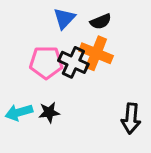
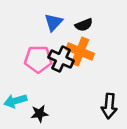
black star: (49, 112) -> (40, 114), moved

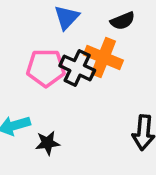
black semicircle: (84, 25) -> (123, 21), moved

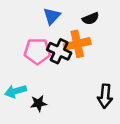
orange cross: (103, 58) -> (77, 44), turned -35

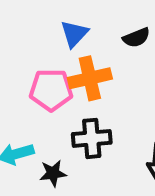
orange cross: (77, 44) -> (90, 78), moved
black cross: (59, 51) -> (92, 138), moved, turned -30

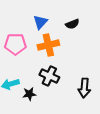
pink pentagon: (51, 90) -> (15, 44), moved
black cross: (92, 138) -> (49, 76), turned 30

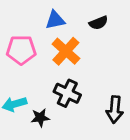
blue triangle: (40, 22) -> (55, 20), turned 35
orange cross: (48, 45) -> (66, 51), turned -35

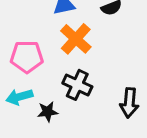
pink pentagon: (21, 50) -> (27, 57), moved

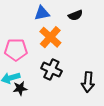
black star: (48, 112) -> (20, 88), moved

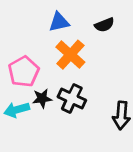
pink pentagon: (16, 50) -> (24, 72), turned -30
black star: (20, 88) -> (42, 98), moved

